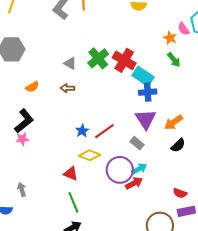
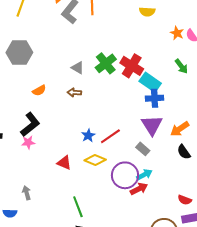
orange star: (170, 38) -> (177, 33), moved
black semicircle: (178, 145) -> (184, 152), turned 98
red triangle: (71, 174) -> (64, 163), moved

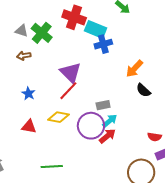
green cross: (106, 63) -> (42, 33), moved
purple triangle: (152, 125) -> (71, 73), moved
blue star: (88, 135) -> (28, 93), moved
gray rectangle: (143, 149) -> (103, 105), moved, turned -40
green line: (78, 207) -> (52, 167), turned -60

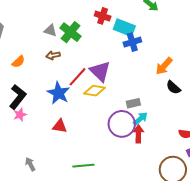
red cross: (74, 17) -> (103, 16), size x0.7
red line: (68, 91) -> (78, 77), moved
blue star: (28, 93) -> (59, 93), size x1.6
yellow diamond: (59, 117) -> (94, 91), moved
red arrow: (107, 136) -> (138, 134), turned -48

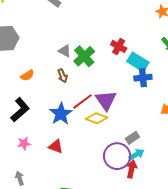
brown arrow: (53, 55) -> (63, 76), turned -112
gray rectangle: (133, 103) -> (132, 138), turned -32
pink star: (20, 115) -> (24, 143), moved

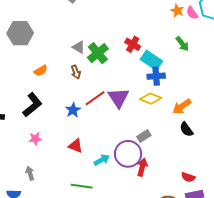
blue star: (61, 114) -> (73, 110), size x0.7
yellow diamond: (97, 118) -> (151, 99), moved
red triangle: (56, 146) -> (76, 146), moved
cyan arrow: (136, 154) -> (102, 160), moved

